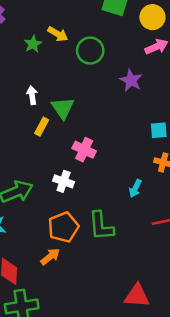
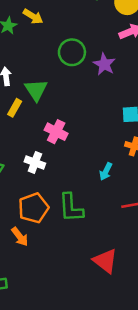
green circle: (90, 51) -> (72, 52), moved
orange arrow: (50, 257) -> (20, 237), turned 90
red triangle: (137, 296) -> (105, 261), moved, turned 32

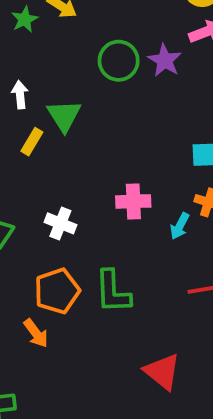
purple star: (104, 64) -> (165, 60), moved
pink cross: (56, 132) -> (133, 201), moved, turned -30
cyan arrow: (106, 172) -> (180, 226), moved

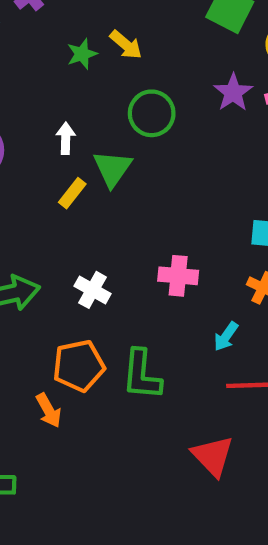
purple star: (165, 60) -> (233, 92), moved
green circle: (119, 61) -> (152, 113), moved
cyan arrow: (180, 226) -> (226, 336), moved
red triangle: (162, 372) -> (213, 456), moved

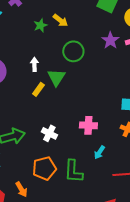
cyan arrow: (226, 336) -> (99, 152), moved
orange arrow: (49, 410) -> (21, 189), moved

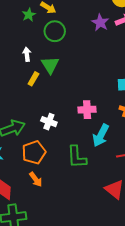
green circle: (73, 51) -> (55, 31), moved
cyan arrow: (99, 152) -> (101, 135), size x1.6
orange pentagon: (44, 168) -> (34, 152), moved
orange arrow: (21, 189) -> (36, 179), moved

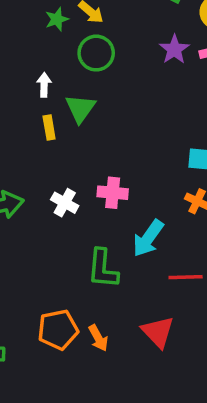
yellow rectangle: (33, 79) -> (49, 127), turned -48
pink cross: (87, 110) -> (113, 193), moved
orange pentagon: (34, 152) -> (58, 330), moved
orange arrow: (36, 179) -> (98, 338), moved

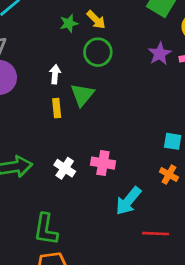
green L-shape: (103, 269) -> (46, 229), moved

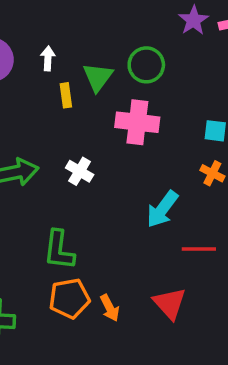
green circle: (98, 52) -> (146, 65), moved
white arrow: (55, 74) -> (48, 58), moved
pink cross: (103, 163) -> (137, 122), moved, size x1.4

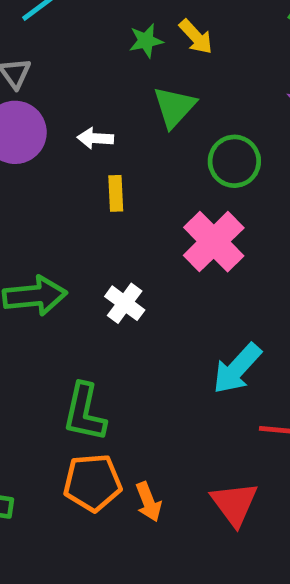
white arrow: (48, 58) -> (95, 138), turned -95
green triangle: (98, 77) -> (174, 107), moved
pink cross: (137, 122) -> (214, 242), turned 33

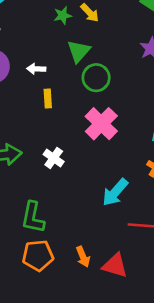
green circle: (234, 161) -> (96, 78), moved
orange arrow: (148, 502) -> (83, 257), moved
red triangle: (234, 504) -> (115, 266), turned -36

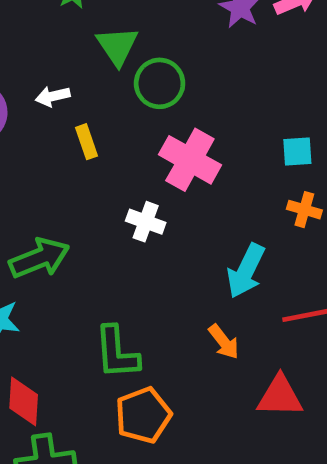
white cross: (54, 158) -> (146, 222), moved
orange arrow: (83, 257) -> (224, 342), moved

